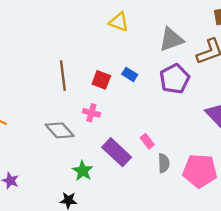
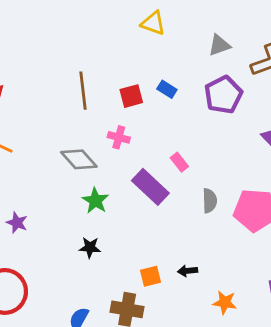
gray triangle: (171, 39) -> (219, 45), size x0.7
red square: (101, 80) -> (131, 96), turned -36
pink rectangle: (147, 141) -> (179, 162), moved
green star: (83, 171) -> (95, 201), moved

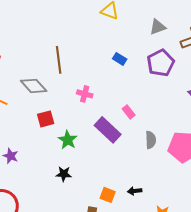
red square: (131, 96) -> (46, 119), moved
gray diamond: (79, 159) -> (34, 86), moved
orange square: (150, 276) -> (108, 195), turned 35

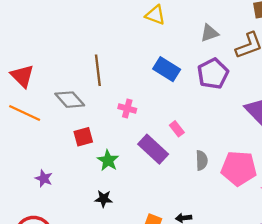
blue rectangle: (120, 59) -> (167, 69), size x1.6

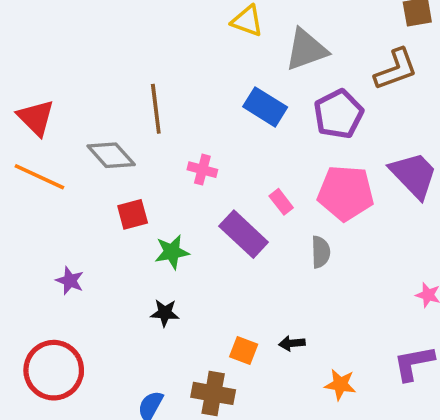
gray triangle: (209, 33) -> (306, 50), moved, size x1.5
green star: (108, 160) -> (172, 252), turned 30
pink pentagon: (239, 168) -> (346, 193), moved

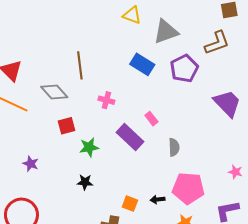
pink pentagon: (346, 193) -> (188, 188), moved

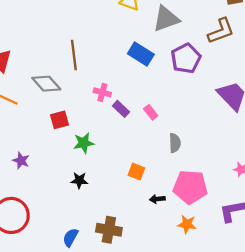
purple rectangle: (130, 137) -> (121, 109), moved, size x0.6
orange square: (130, 204) -> (136, 172), moved

